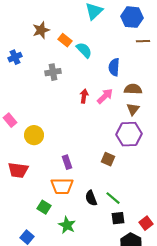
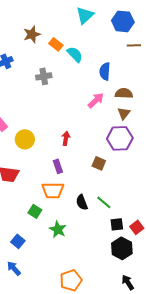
red arrow: (84, 96) -> (66, 138), moved
black square: (118, 218) -> (117, 224), moved

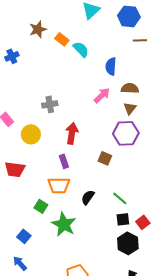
gray cross: (44, 76) -> (50, 104), moved
red arrow: (66, 138) -> (72, 133), size x1.5
black semicircle: (82, 202) -> (88, 197), turned 56
green line: (104, 202) -> (120, 198), moved
green star: (58, 229) -> (64, 224), size x1.4

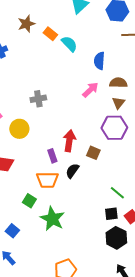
red arrow: (72, 133) -> (69, 141), moved
black semicircle: (88, 197) -> (72, 171), moved
green line: (120, 198) -> (117, 193), moved

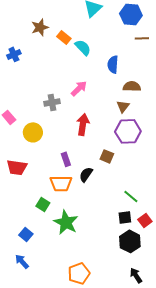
pink arrow: (90, 90) -> (79, 88), moved
brown triangle: (118, 103) -> (123, 106), moved
red arrow: (69, 141) -> (83, 124), moved

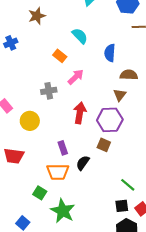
orange rectangle: (64, 37) -> (60, 56), moved
purple hexagon: (128, 131) -> (110, 120), moved

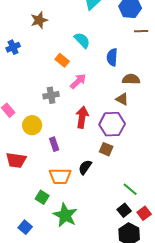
brown triangle: (120, 95) -> (122, 99), turned -40
purple rectangle: (63, 148) -> (54, 144), moved
black square: (122, 206) -> (124, 210), turned -32

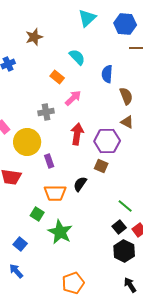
brown semicircle: (131, 79) -> (126, 96), turned 66
brown triangle: (122, 99) -> (127, 122), moved
yellow circle: (32, 125) -> (27, 142), size x1.4

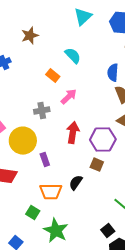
blue semicircle: (107, 74) -> (113, 73), moved
black square: (119, 227) -> (108, 231), moved

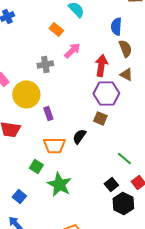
red arrow: (73, 133) -> (101, 65), moved

